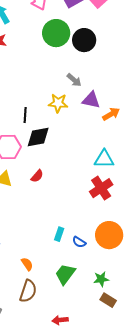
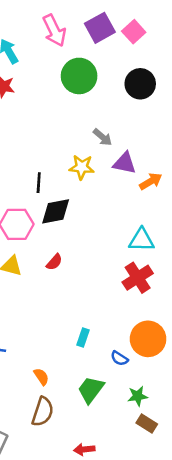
black circle: (84, 40) -> (140, 84), moved
blue semicircle: (79, 242) -> (119, 358), moved

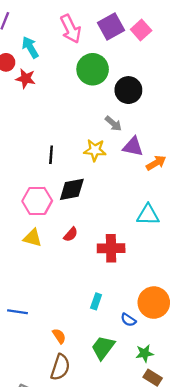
black circle: (140, 84) -> (128, 90), moved
black line: (39, 183) -> (51, 155), moved
red cross: (138, 278) -> (111, 248), moved, turned 32

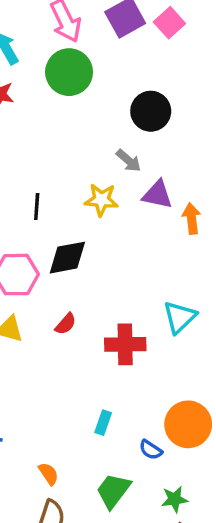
green circle: (93, 69) -> (69, 72), moved
orange arrow: (156, 163) -> (192, 218), turned -66
cyan triangle: (148, 215) -> (180, 317), moved, turned -45

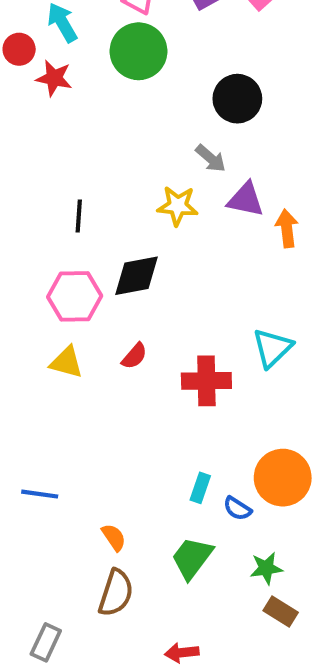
black line: (37, 207) -> (79, 216), moved
cyan rectangle: (103, 423) -> (200, 488), moved

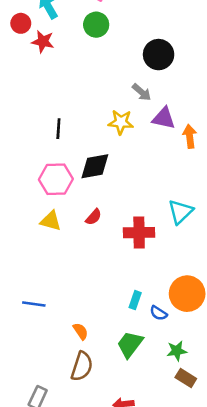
green circle: (139, 51) -> (96, 25), size x0.7

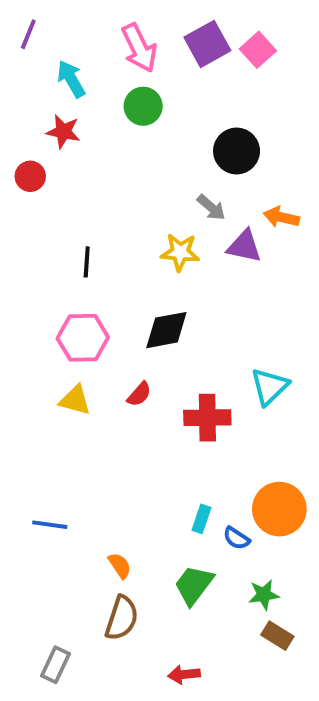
red circle: (21, 23) -> (30, 176), moved
orange arrow: (190, 136) -> (281, 217), moved, turned -70
black diamond: (95, 166) -> (166, 330), moved

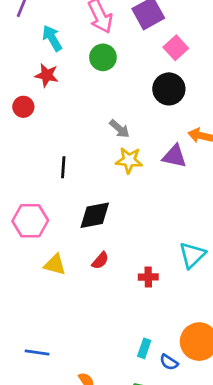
pink square: (258, 50) -> (176, 48), moved
gray arrow: (211, 207) -> (119, 129), moved
black diamond: (166, 330) -> (95, 215), moved
pink hexagon: (83, 338) -> (30, 221), moved
red cross: (207, 418) -> (148, 277), size x0.6

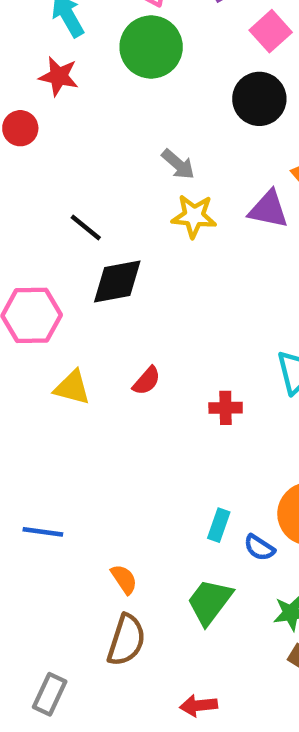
green circle: (103, 57) -> (151, 47), size x1.4
black line: (63, 167) -> (86, 227), turned -55
black diamond: (95, 215) -> (117, 282), moved

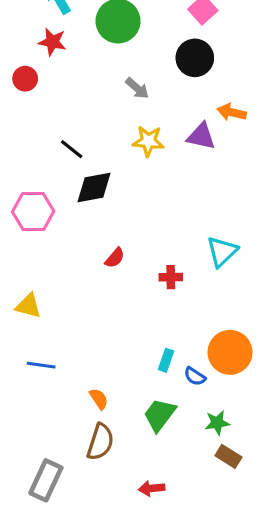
gray arrow: (178, 164) -> (137, 88), moved
yellow triangle: (72, 388) -> (28, 306), moved
gray rectangle: (50, 694) -> (46, 480), size x1.4

